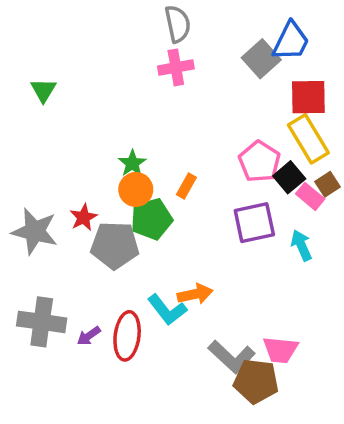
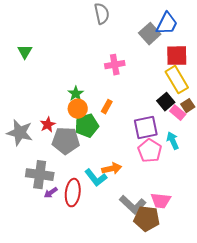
pink cross: (176, 67) -> (115, 65), moved
pink pentagon: (260, 162) -> (150, 151), moved
gray cross: (42, 322) -> (40, 175), moved

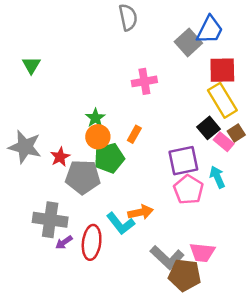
gray star: (20, 133) -> (25, 147), moved

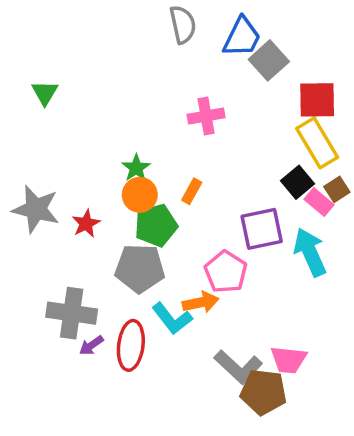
blue trapezoid: (210, 30) -> (242, 37), moved
gray pentagon: (83, 177) -> (140, 268), moved
cyan arrow: (217, 177) -> (310, 252), size x1.5
pink pentagon: (188, 190) -> (226, 272), moved

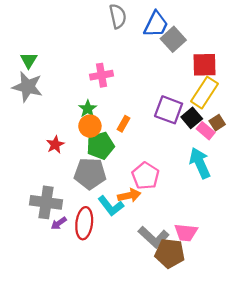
pink cross: (206, 116) -> (102, 75), moved
yellow rectangle: (317, 143) -> (204, 93), turned 64
gray star: (36, 209) -> (28, 87), moved
purple square: (262, 229) -> (169, 110), moved, turned 32

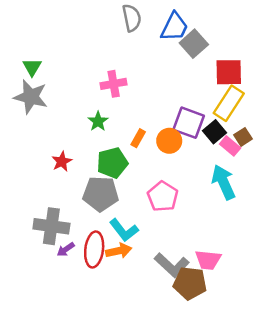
orange circle: (90, 126) -> (169, 141), moved
orange arrow: (129, 195) -> (119, 251), moved

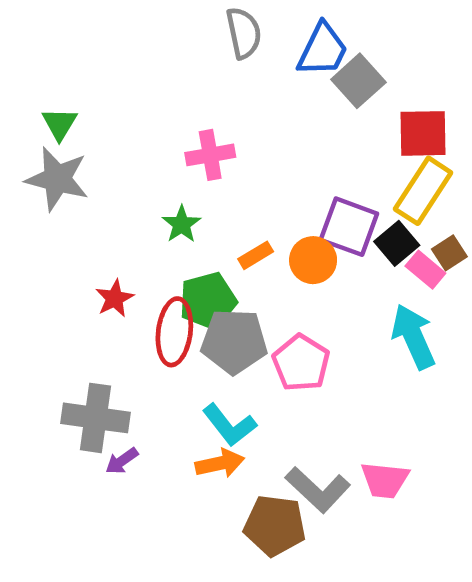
orange rectangle: (138, 138) -> (256, 255), turned 30
gray pentagon: (101, 194) -> (234, 341), moved
red ellipse: (94, 249) -> (174, 332), moved
brown pentagon: (190, 283) -> (275, 525), moved

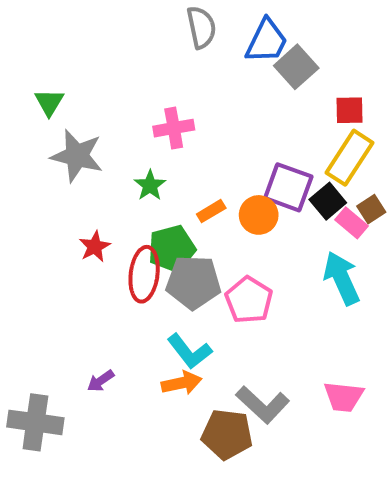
red square: (423, 133) -> (350, 110), size x0.7
gray star: (57, 179) -> (77, 156), moved
gray cross: (95, 418) -> (35, 422), moved
pink trapezoid: (385, 480) -> (344, 397), moved

